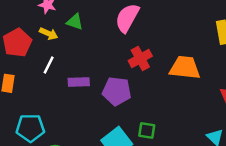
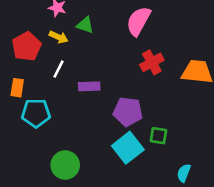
purple pentagon: (117, 91) -> (128, 112), moved
cyan pentagon: (30, 128) -> (36, 113), moved

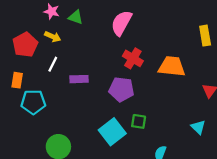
green triangle: (85, 25) -> (76, 17), moved
red cross: (152, 62) -> (133, 58), turned -30
purple pentagon: (128, 112) -> (121, 89), moved

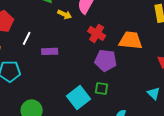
yellow arrow: (53, 37) -> (65, 14), moved
purple pentagon: (121, 89) -> (106, 60), moved

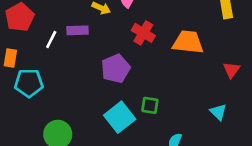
purple rectangle: (50, 51) -> (77, 30), moved
purple pentagon: (106, 60) -> (116, 68), moved, turned -30

